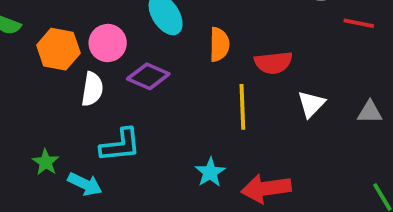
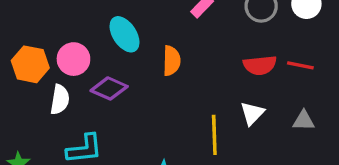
red line: (359, 23) -> (300, 65), moved
red semicircle: (273, 63) -> (260, 65), moved
yellow line: (242, 107) -> (214, 135), moved

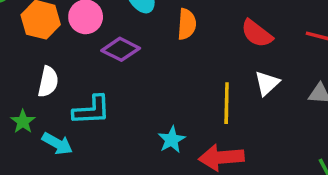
red semicircle: (260, 65) -> (257, 34), moved, turned 40
white semicircle: (60, 100) -> (48, 82), moved

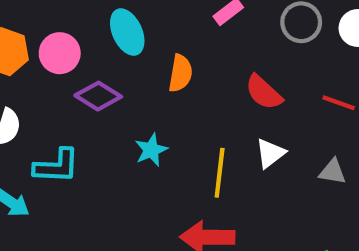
cyan star: (172, 140) -> (151, 150), moved

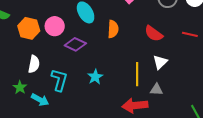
cyan star: (151, 150) -> (95, 77), moved
cyan L-shape: (57, 166) -> (59, 80), turned -70
gray triangle: (333, 172) -> (157, 90), moved

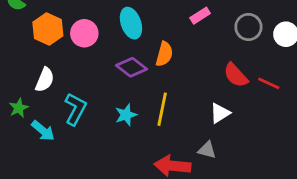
red semicircle: (154, 34) -> (236, 75), moved
purple diamond: (75, 44) -> (131, 67), moved
yellow line: (137, 74) -> (162, 109), moved

